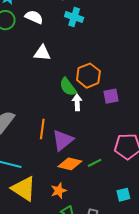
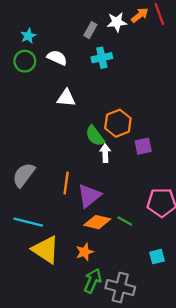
cyan cross: (74, 17) -> (102, 58), turned -30
green line: (95, 163) -> (125, 221), turned 56

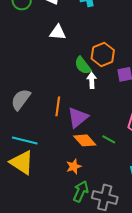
orange diamond: (97, 222) -> (85, 140), turned 35
yellow triangle: (46, 250) -> (22, 162), moved

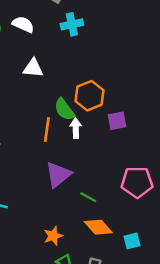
orange line: (58, 106) -> (47, 130), moved
green line: (109, 139) -> (88, 197), moved
orange diamond: (85, 140) -> (98, 227), moved

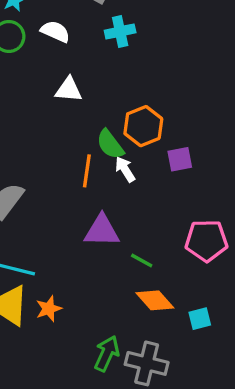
white arrow: (76, 128) -> (125, 169), turned -30
purple triangle: (58, 175) -> (102, 231), turned 40
orange star: (53, 236) -> (49, 309), moved

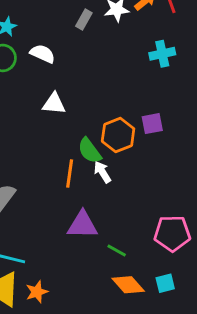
cyan cross: (120, 32) -> (162, 54), moved
purple square: (180, 159) -> (152, 124), moved
cyan square: (200, 319) -> (165, 283), moved

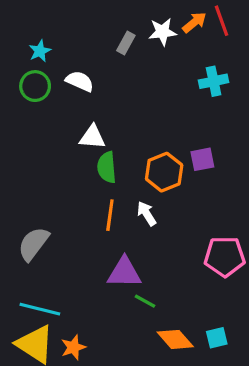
green semicircle: (90, 151) -> (107, 167), moved, turned 32
pink pentagon: (172, 233) -> (225, 257), moved
green line: (117, 250) -> (145, 301), moved

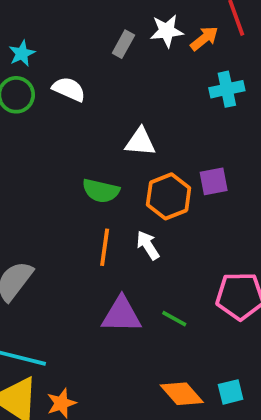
orange arrow: (194, 22) -> (204, 38), moved
white triangle: (92, 137) -> (140, 142), moved
green semicircle: (107, 167) -> (101, 191), turned -72
green line: (145, 301) -> (174, 319), moved

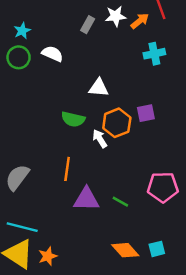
white arrow: (148, 245) -> (100, 139), moved
orange line: (105, 247) -> (67, 169), moved

